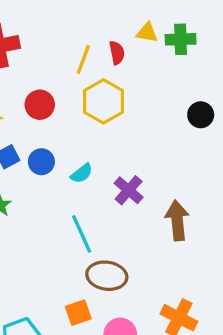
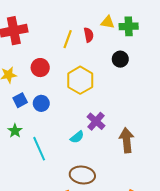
yellow hexagon: (103, 101) -> (80, 80), moved
black circle: (201, 115) -> (120, 59), moved
cyan semicircle: (82, 173) -> (77, 137), moved
cyan line: (82, 234) -> (39, 149), moved

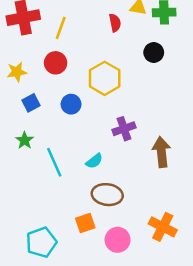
yellow line: (68, 39) -> (61, 28), moved
blue circle: (41, 103) -> (71, 104), moved
purple cross: (96, 121) -> (124, 129), turned 30
cyan semicircle: (77, 137) -> (94, 161), moved

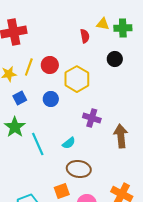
yellow line: (61, 28) -> (29, 67), moved
red circle: (56, 63) -> (50, 65), moved
purple cross: (124, 129) -> (92, 118), turned 36
green star: (25, 140) -> (15, 127), size x1.5

